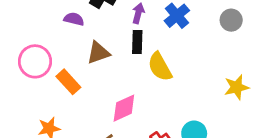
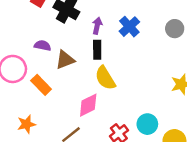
purple semicircle: (74, 19) -> (43, 46), moved
yellow semicircle: (160, 67) -> (105, 78), moved

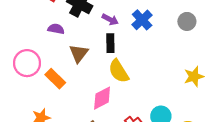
purple arrow: (97, 26) -> (110, 19), turned 105
purple semicircle: (43, 46) -> (56, 29), moved
brown triangle: (65, 60) -> (79, 53), turned -30

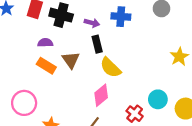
blue cross: (142, 20) -> (121, 17), turned -30
pink circle: (27, 63) -> (24, 103), moved
orange rectangle: (55, 79) -> (46, 66), moved

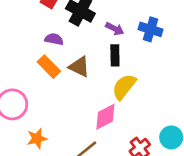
brown triangle: (71, 60) -> (79, 67), turned -42
yellow semicircle: (110, 68) -> (124, 87), turned 70

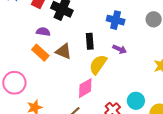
purple arrow: (115, 29) -> (120, 49), moved

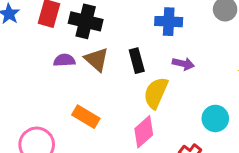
brown triangle: (63, 51) -> (97, 60), moved, turned 30
orange rectangle: (40, 53) -> (86, 117), moved
cyan circle: (136, 101) -> (215, 118), moved

